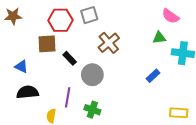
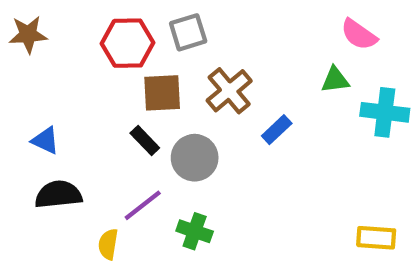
brown square: (47, 44) -> (162, 93), moved
black rectangle: (70, 58) -> (145, 140), moved
blue rectangle: (153, 76) -> (277, 130), moved
purple line: (68, 97) -> (143, 205), turned 42

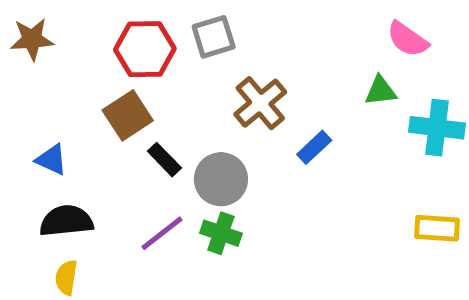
brown square: (162, 93) -> (128, 115), moved, turned -30
green cross: (195, 231) -> (221, 233), moved
yellow rectangle: (376, 238) -> (437, 228), moved
yellow semicircle: (108, 244) -> (66, 277), moved

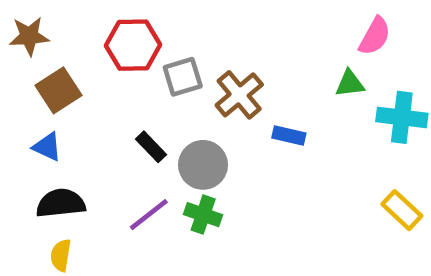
gray square: (214, 37) -> (183, 77), moved
pink semicircle: (408, 39) -> (375, 36), turned -96
brown square: (128, 115) -> (58, 90), moved
blue rectangle: (314, 147) -> (289, 136), turned 56
yellow rectangle: (437, 228) -> (402, 210), turned 39

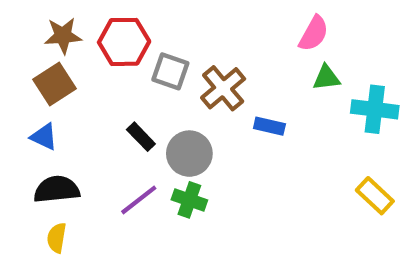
brown star: (29, 36) -> (63, 36), moved
pink semicircle: (375, 36) -> (314, 33), moved
gray square: (183, 77) -> (170, 71), turned 36

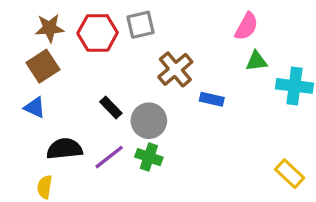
gray square: (170, 71) -> (141, 25), moved, turned -32
black semicircle: (57, 189) -> (64, 149), moved
yellow rectangle: (375, 196) -> (290, 174), moved

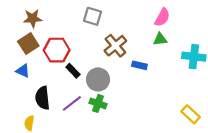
gray square: (141, 25) -> (93, 16), turned 30
red hexagon: (98, 33) -> (57, 50), moved
green triangle: (256, 61) -> (160, 39), moved
black semicircle: (64, 149) -> (42, 98), turned -90

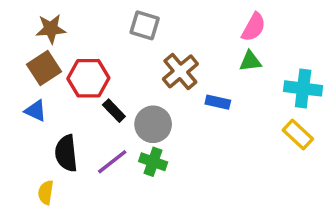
yellow rectangle: (191, 114) -> (298, 135), moved

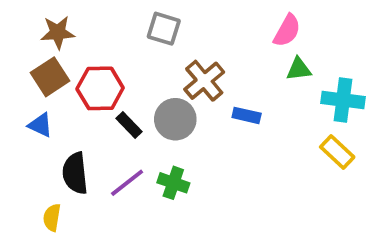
green triangle: (250, 61) -> (299, 69), moved
gray circle: (153, 124) -> (175, 119), moved

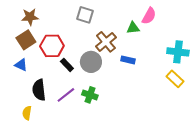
green triangle: (299, 69) -> (133, 28), moved

